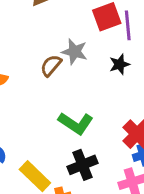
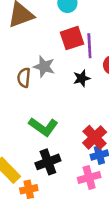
brown semicircle: (51, 66) -> (24, 78), turned -36

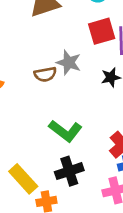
brown semicircle: (24, 78) -> (45, 74), turned -108

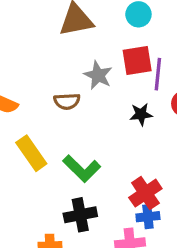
gray star: (69, 63) -> (98, 75), moved
yellow rectangle: (23, 179) -> (31, 153), moved

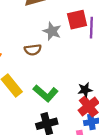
black star: (141, 114) -> (85, 90), moved

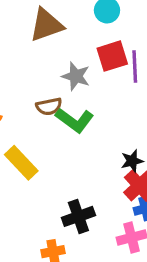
green L-shape: (46, 93) -> (75, 120), moved

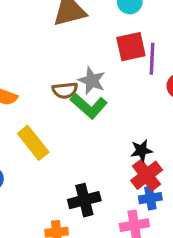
gray star: (76, 76) -> (92, 81), moved

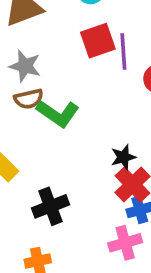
gray star: (92, 81) -> (25, 66), moved
black cross: (84, 200) -> (50, 206), moved

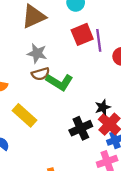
black cross: (50, 206) -> (81, 128), moved

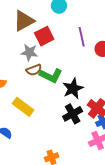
red square: (82, 34) -> (44, 36), moved
black star: (103, 107) -> (73, 89), moved, size x1.5

